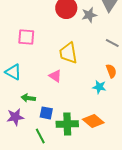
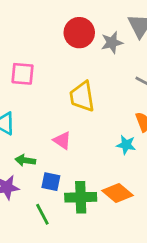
pink triangle: (55, 76) -> (62, 140), moved

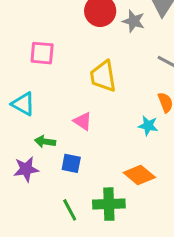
gray star: (112, 43) -> (134, 21), turned 30
green cross: (81, 197) -> (109, 204), moved
green line: (42, 214) -> (70, 210), moved

